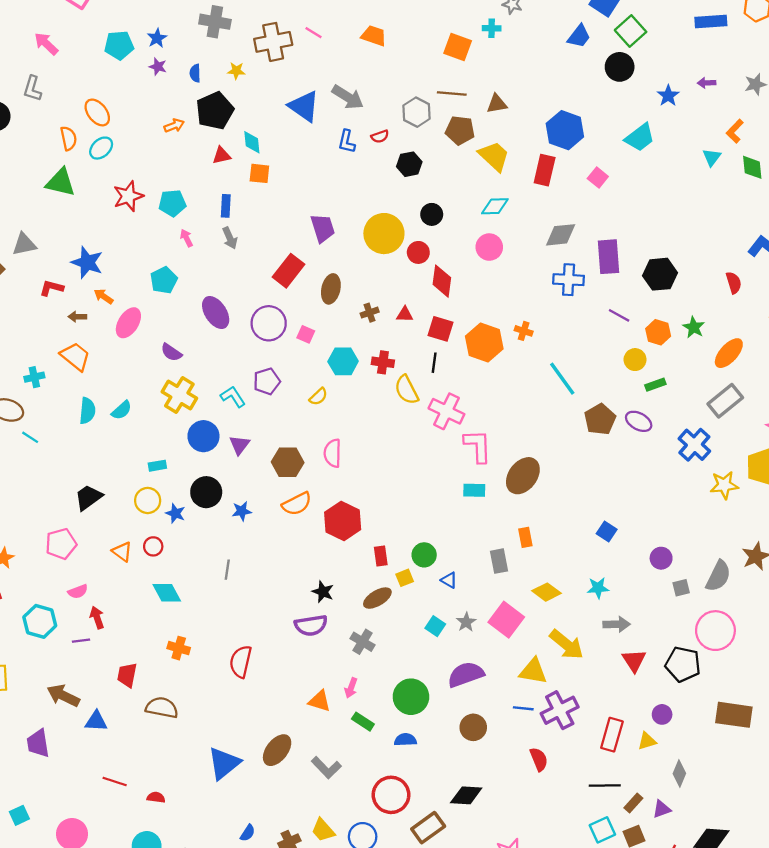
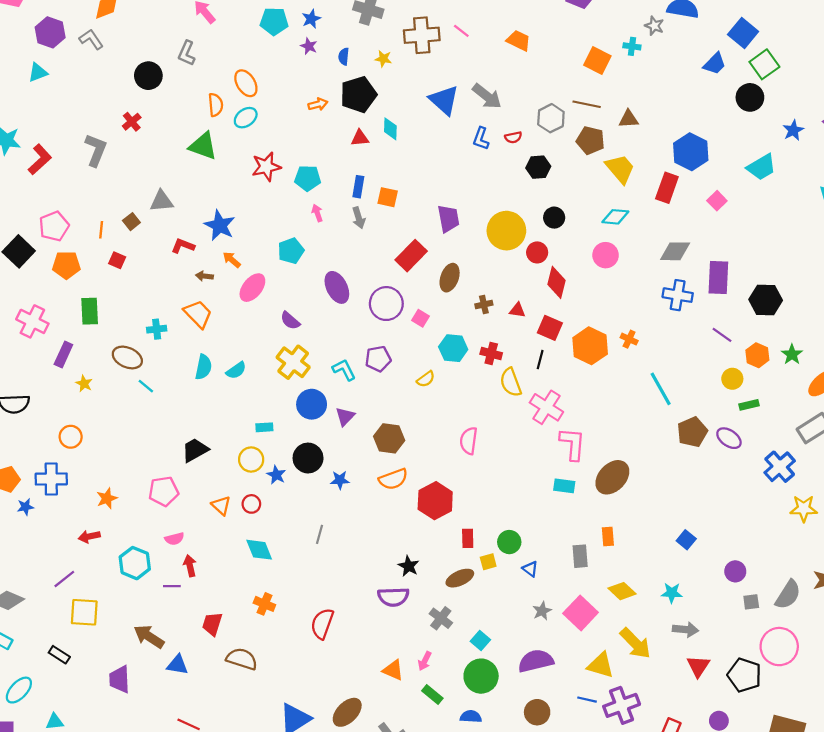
orange square: (259, 173) -> (388, 197), moved
pink semicircle: (333, 453) -> (469, 441), moved
cyan square: (435, 626) -> (480, 640), moved

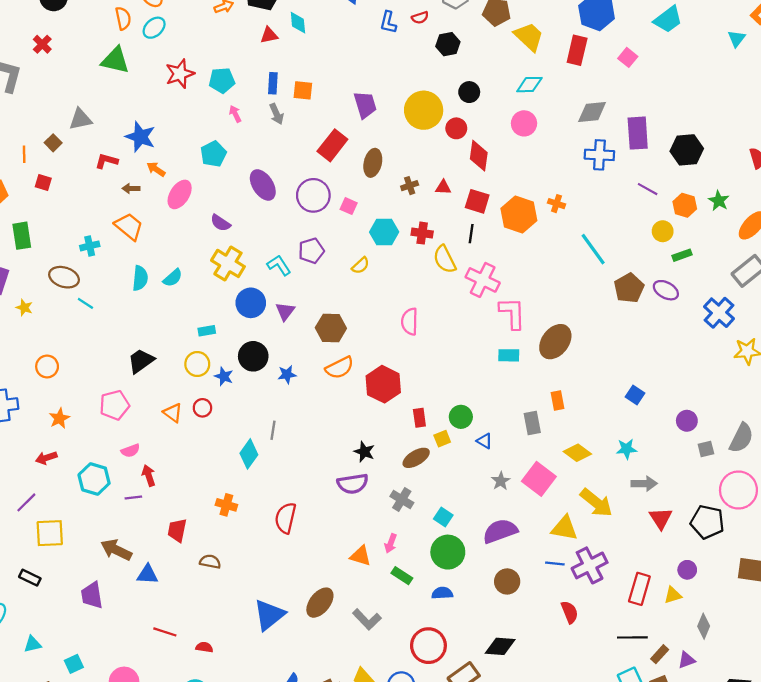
orange circle: (71, 437) -> (47, 367), moved
cyan diamond: (259, 550) -> (249, 454), moved, turned 64
brown semicircle: (242, 659) -> (210, 562), size x0.7

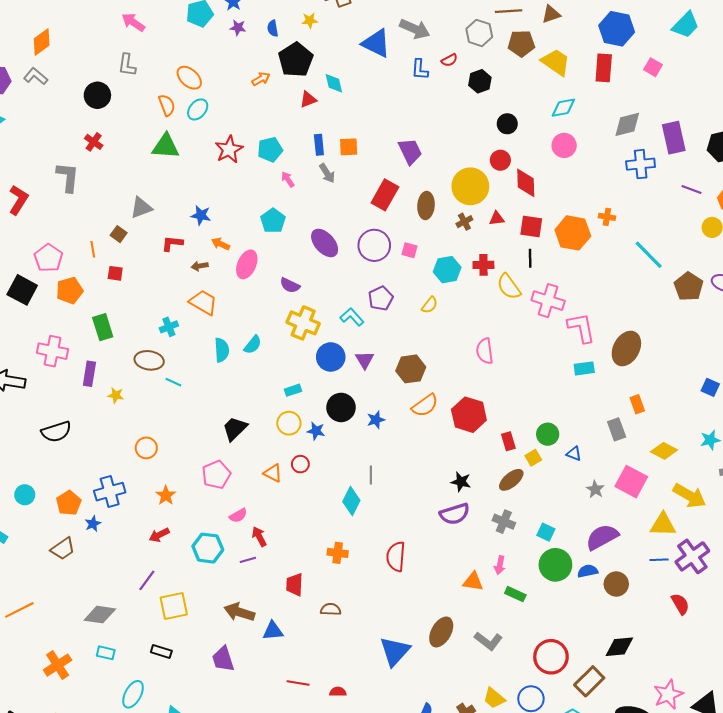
yellow circle: (424, 110) -> (470, 186), moved
blue star: (140, 137) -> (201, 215), size x0.7
blue semicircle: (442, 593) -> (588, 571), moved

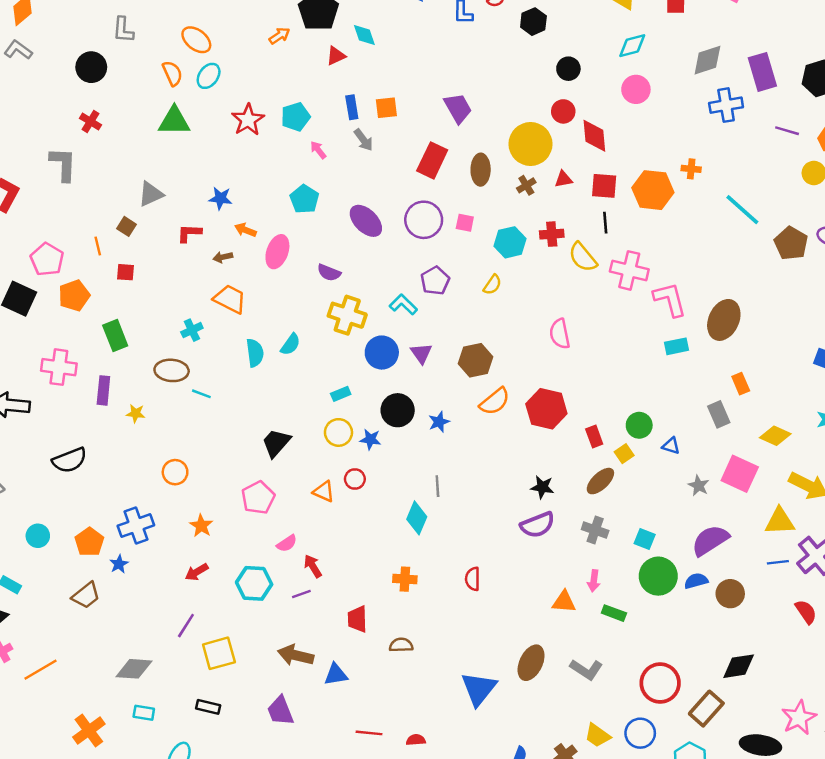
red semicircle: (396, 557) -> (473, 579), size x0.7

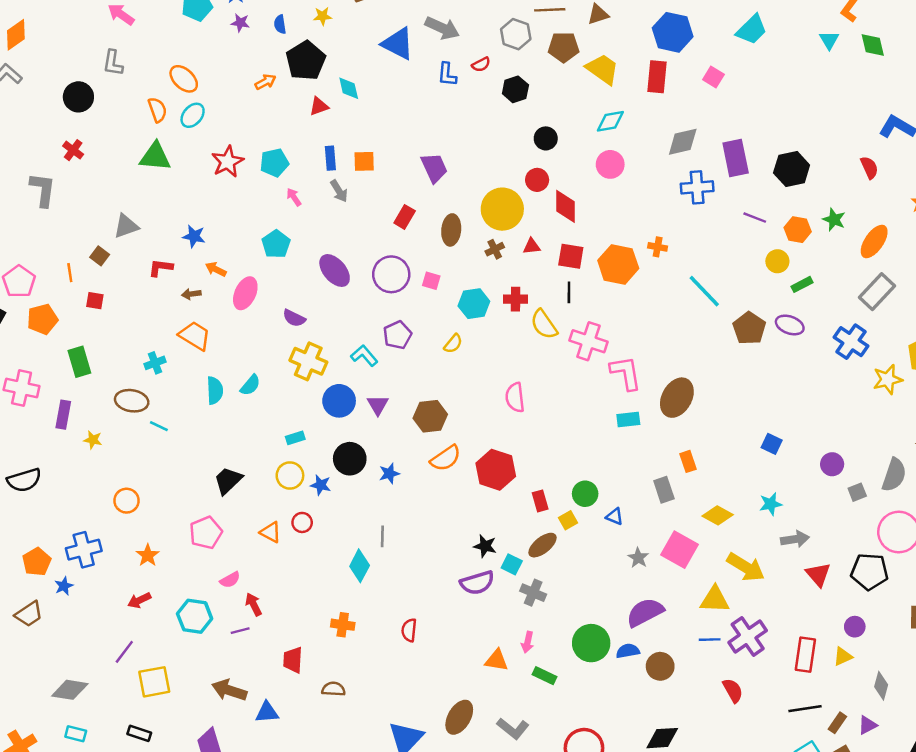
red rectangle: (432, 160) -> (405, 217), size x0.7
cyan square: (645, 539) -> (512, 564), moved

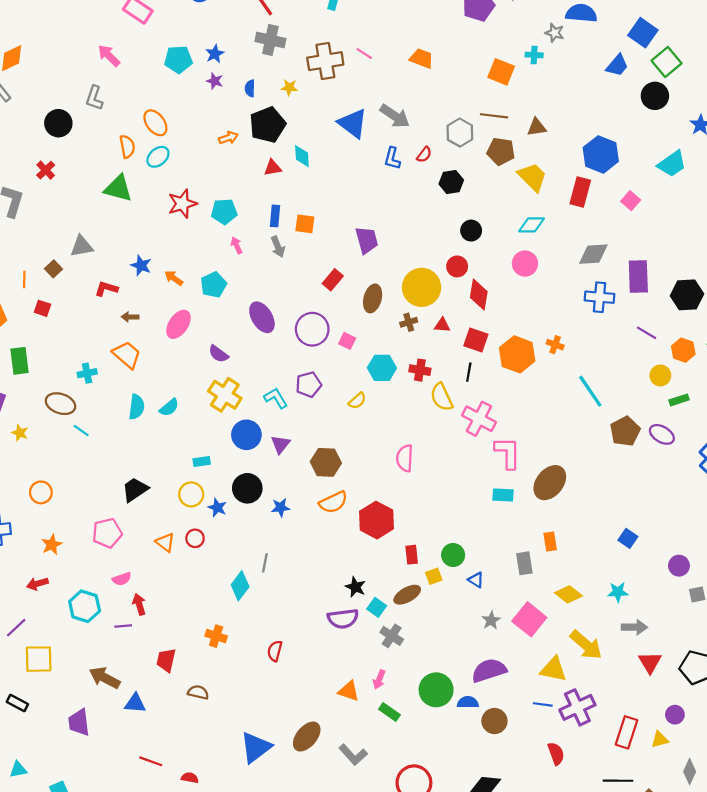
red semicircle: (481, 65) -> (424, 155), turned -35
orange arrow: (216, 269) -> (174, 278), moved

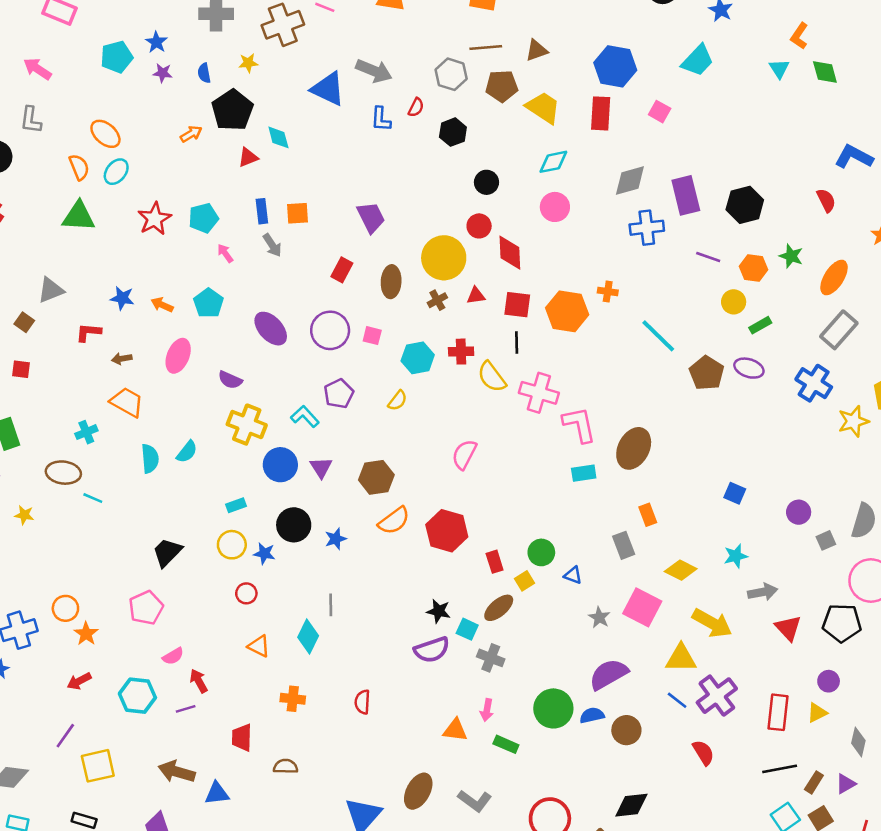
pink semicircle: (405, 458) -> (464, 454), turned 36
orange circle: (41, 492) -> (65, 608), moved
orange triangle: (165, 542) -> (259, 646), moved
blue line: (543, 704) -> (677, 700), turned 42

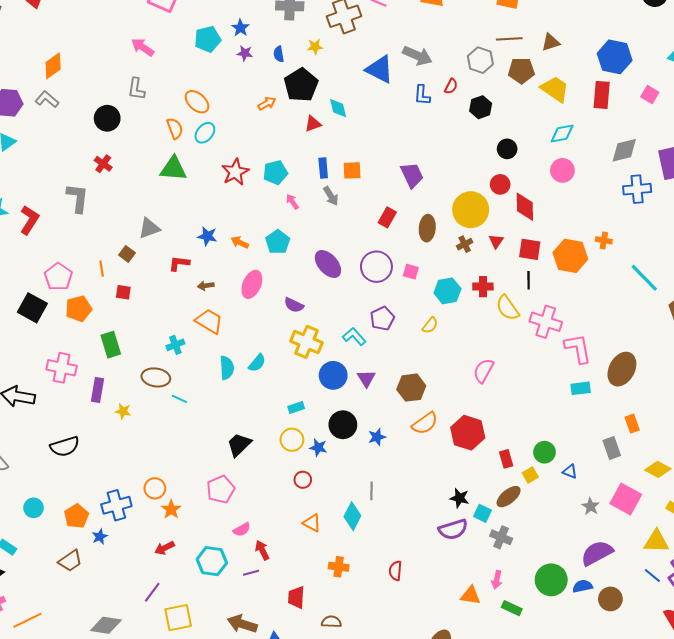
red triangle: (476, 296) -> (496, 241), turned -49

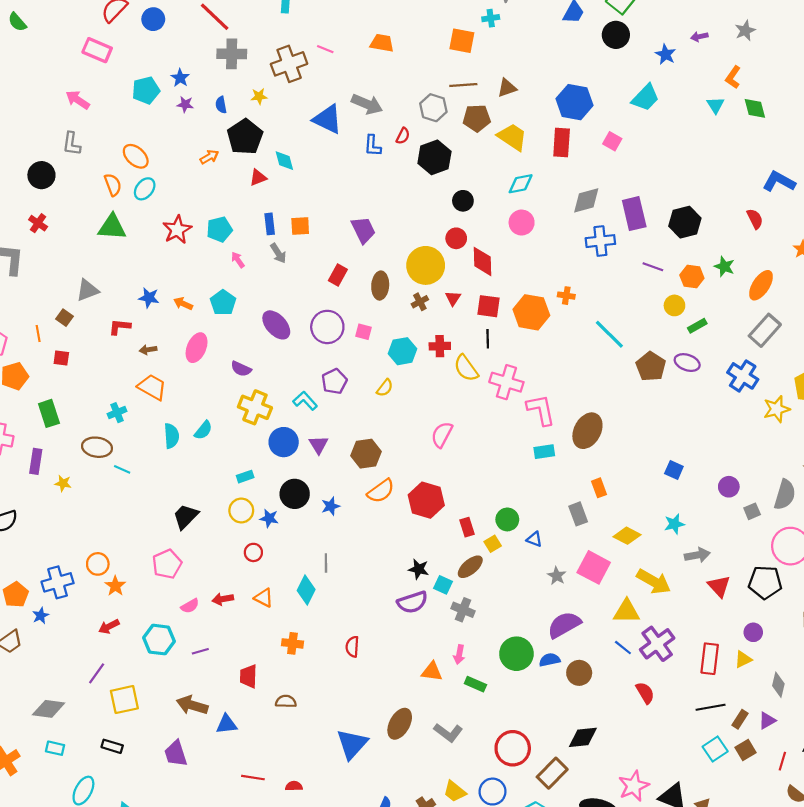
black hexagon: (481, 107) -> (434, 157), size x1.4
red arrow: (262, 550) -> (223, 599), moved, turned -72

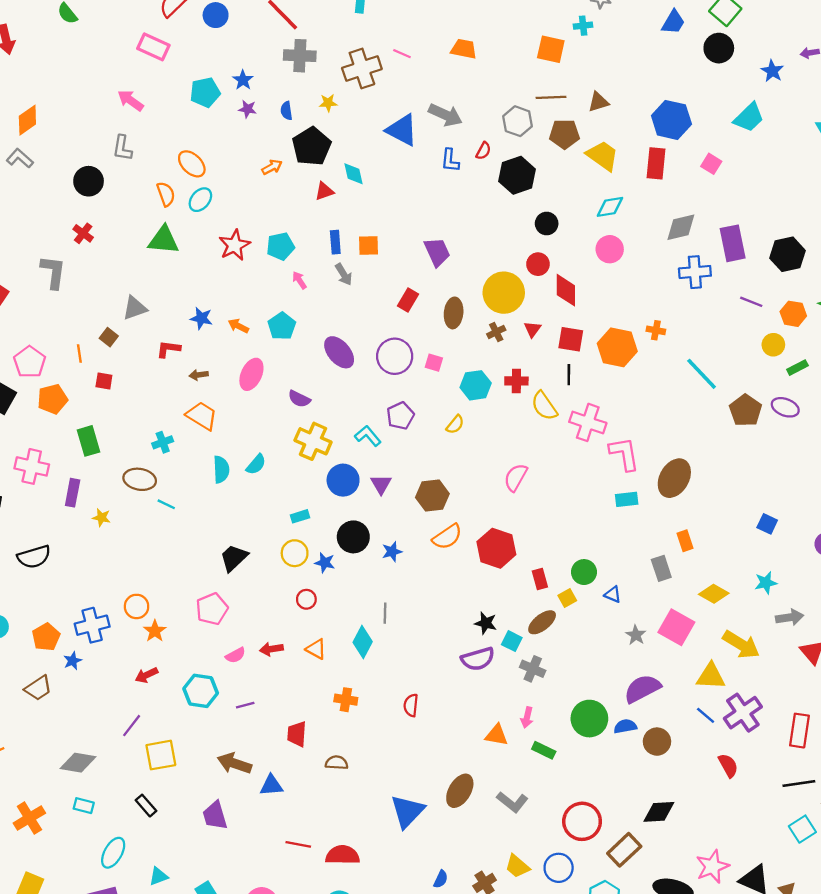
black rectangle: (112, 746) -> (146, 806), turned 30
red semicircle: (294, 786) -> (343, 855), size x1.8

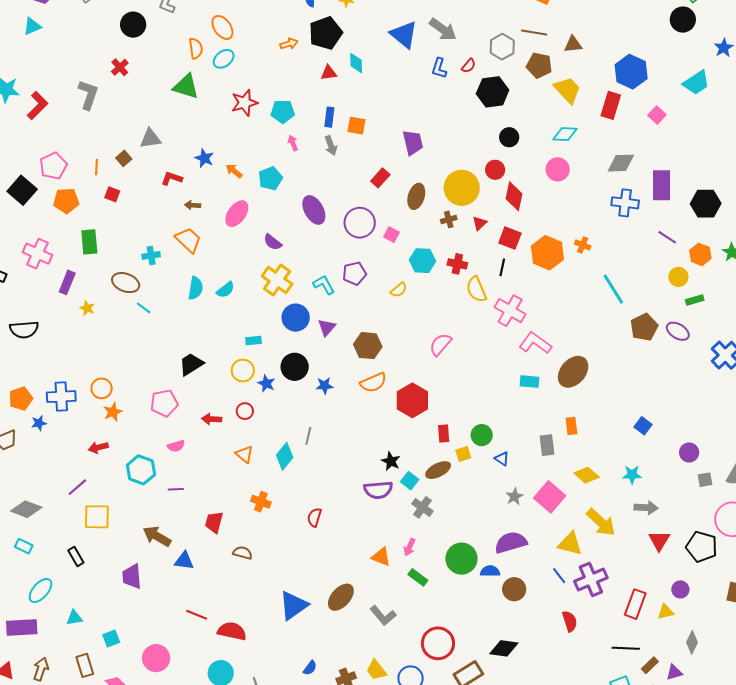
pink L-shape: (624, 454) -> (535, 343), turned -56
red arrow: (271, 649) -> (212, 419), moved

